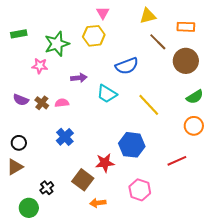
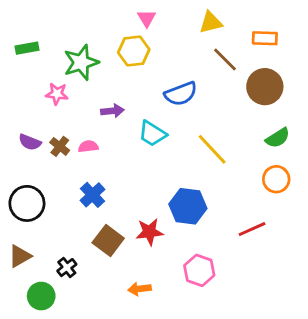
black circle: (19, 143) -> (27, 203), size x1.6
brown triangle: (15, 167) -> (20, 256), moved
brown square: (83, 180) -> (108, 240), moved

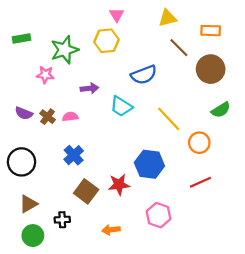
orange circle: (276, 179) -> (199, 143), moved
brown triangle: (20, 256) -> (28, 204), moved
black cross: (67, 268) -> (62, 220), moved, turned 35

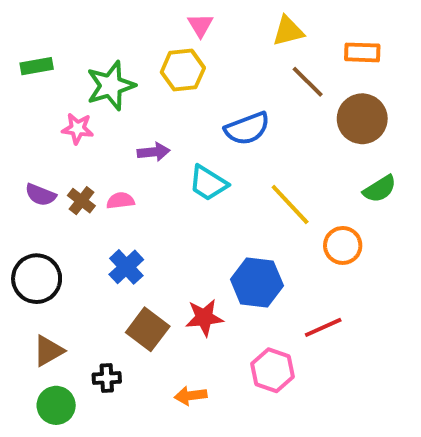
red line: (200, 182) -> (323, 327), moved

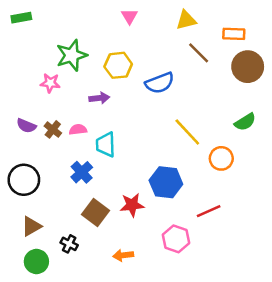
green rectangle: (37, 66) -> (21, 18), moved
yellow hexagon: (183, 70) -> (118, 65), moved
brown circle: (362, 119) -> (248, 67), moved
cyan trapezoid: (208, 183) -> (106, 145), moved, turned 56
black cross: (107, 378) -> (69, 244), turned 30

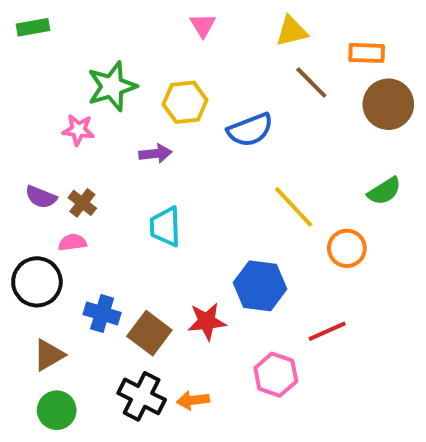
pink semicircle: (78, 129) -> (72, 242), moved
blue cross: (82, 172) -> (102, 313), moved, turned -30
black cross: (69, 244) -> (142, 396), moved, size x1.6

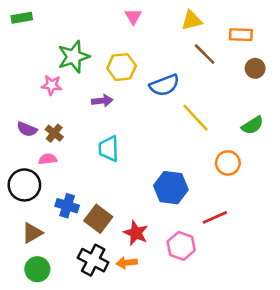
brown circle: (388, 104) -> (255, 68), size x0.6
yellow line: (294, 207) -> (195, 118), moved
red star: (207, 321) -> (136, 233), moved, turned 30

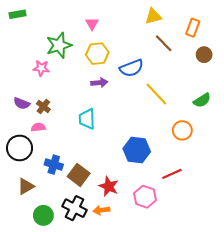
pink triangle: (133, 16) -> (92, 24), moved
orange rectangle: (241, 35) -> (193, 28), turned -72
purple arrow: (102, 101) -> (99, 83), moved
green circle: (37, 269) -> (43, 215), moved

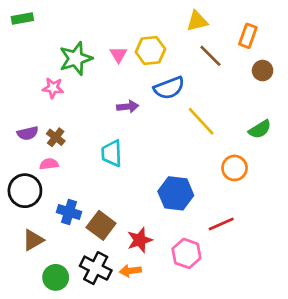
pink triangle: (92, 24) -> (118, 55), moved
yellow hexagon: (97, 54) -> (150, 51), moved
purple semicircle: (22, 103) -> (28, 133), turned -35
red star: (109, 186) -> (140, 240), turned 30

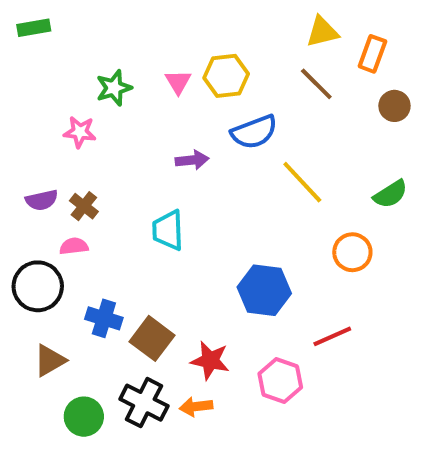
yellow triangle: (197, 21) -> (322, 32), moved
green star: (76, 59) -> (114, 88), size x0.7
red star: (140, 240) -> (210, 360), turned 30

